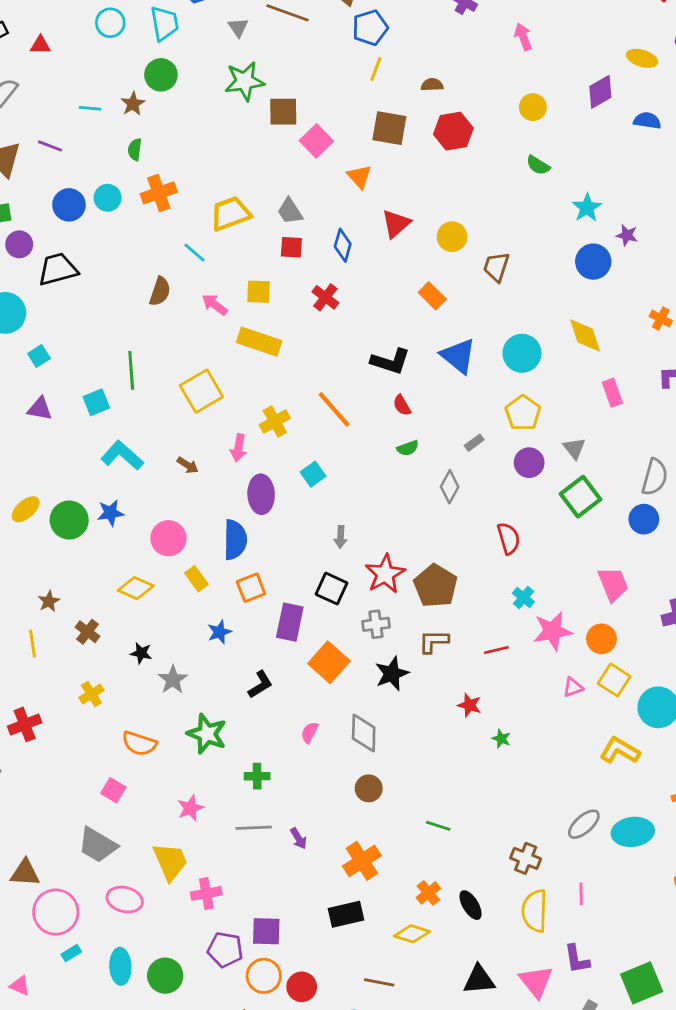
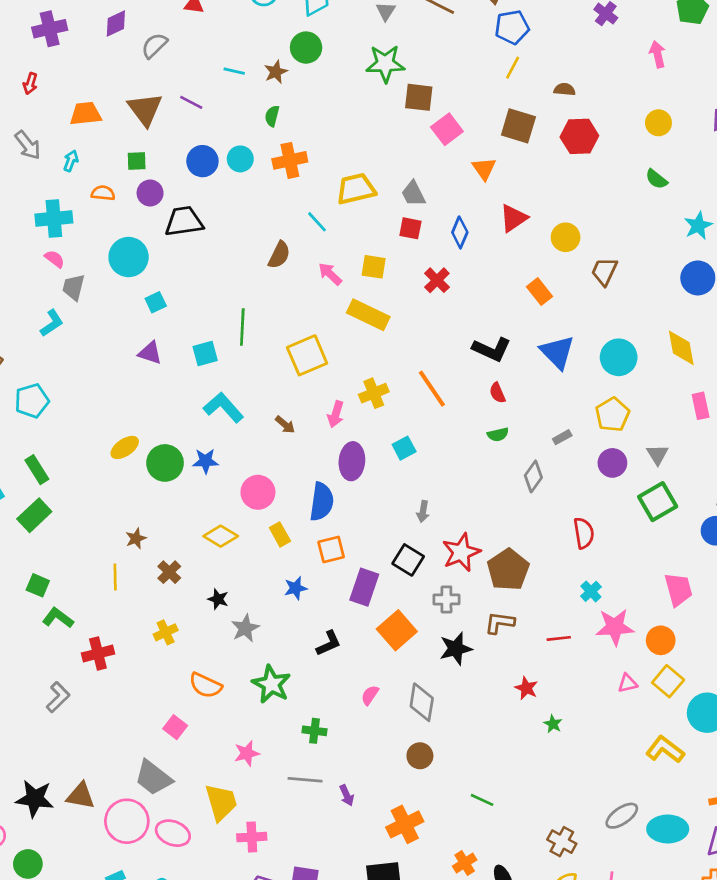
pink circle: (56, 912) -> (127, 821), moved

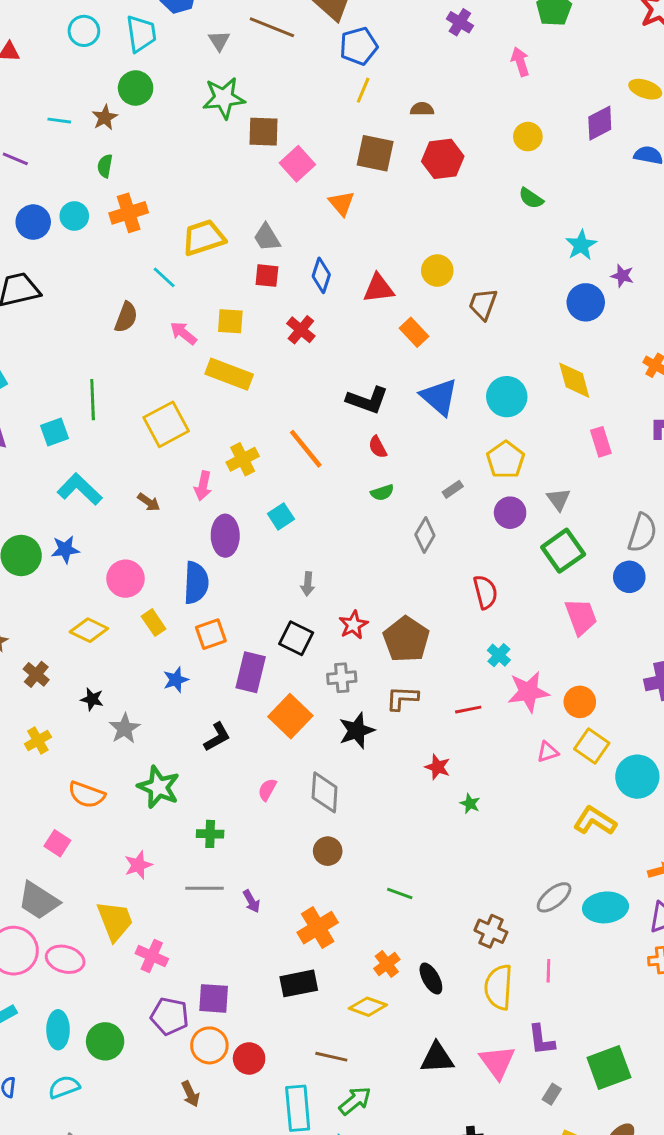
red triangle: (513, 218) -> (379, 288), moved, turned 32
red star: (461, 552) -> (353, 625), size x0.7
pink trapezoid: (678, 589) -> (581, 617), moved
pink cross: (252, 837) -> (152, 956), turned 32

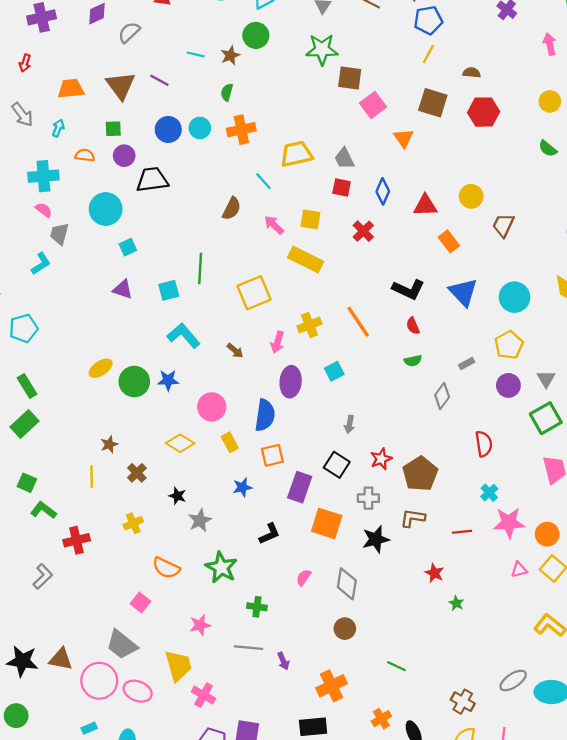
orange square: (290, 716) -> (327, 523), turned -32

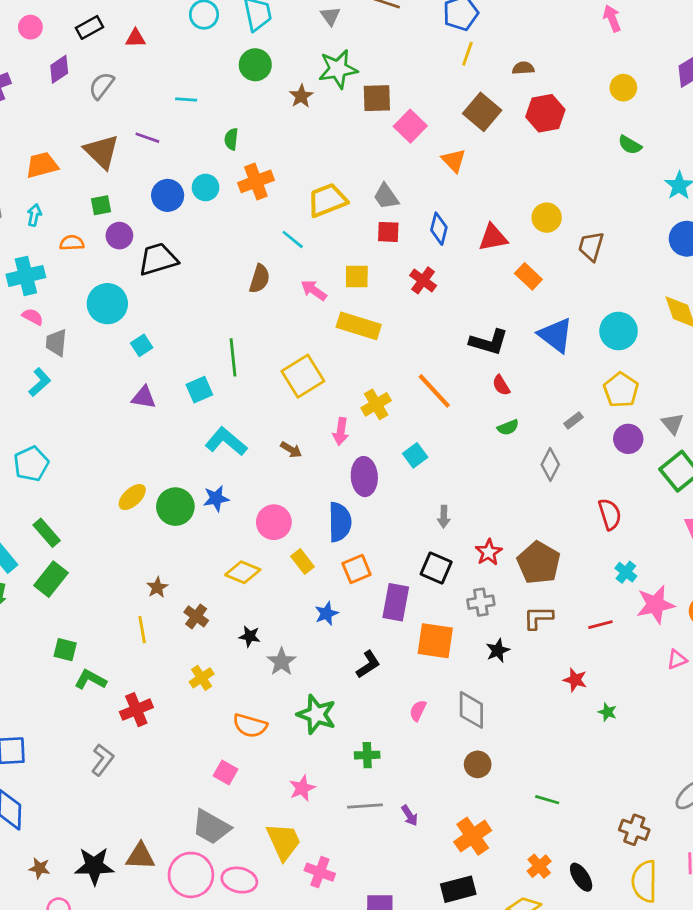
brown star: (230, 55) -> (301, 96), moved
brown square: (433, 103) -> (482, 112), turned 32
black star: (376, 539) -> (498, 651), size x0.7

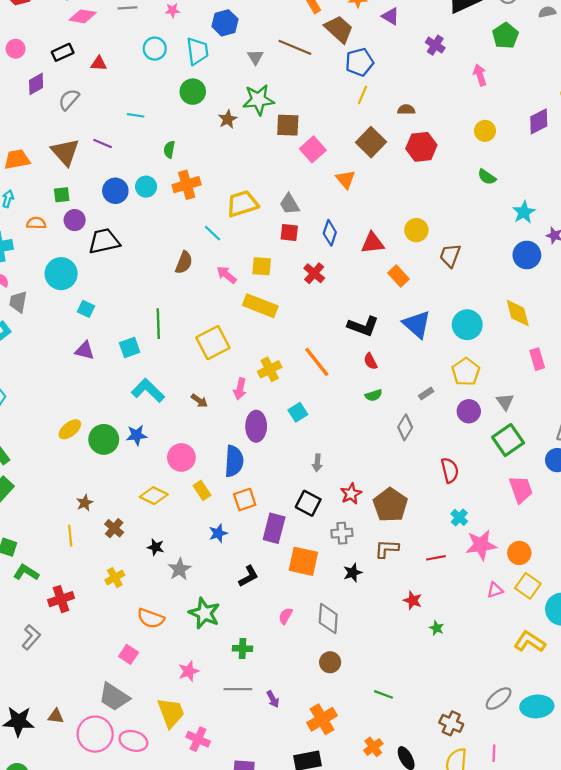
cyan square: (142, 345) -> (86, 309), turned -35
brown triangle: (140, 856) -> (56, 716), size x0.7

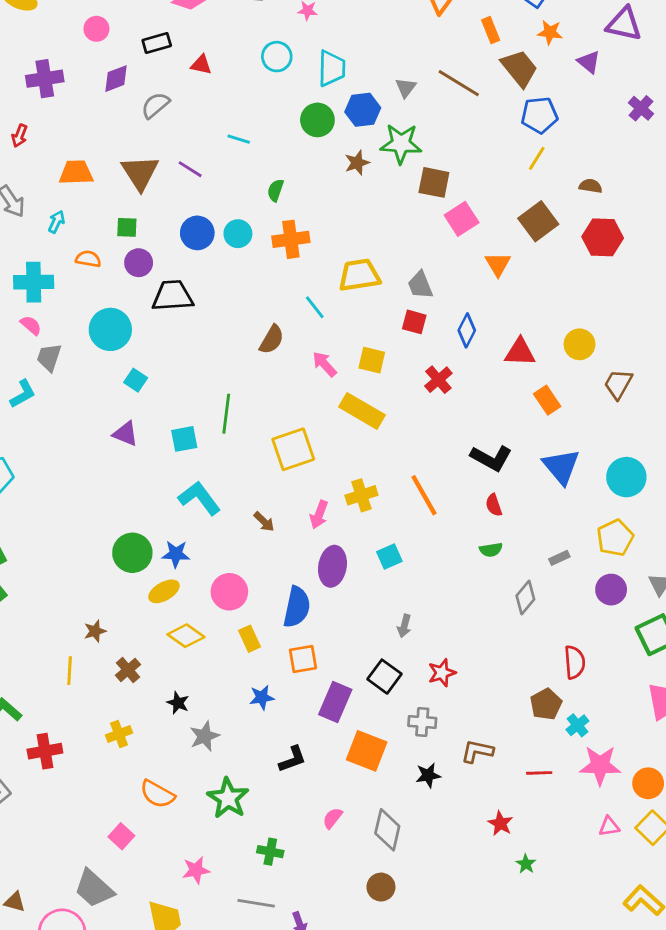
blue hexagon: (225, 23) -> (363, 110), moved
yellow ellipse: (70, 429) -> (164, 591), moved
brown pentagon: (390, 505) -> (546, 704), moved, size x0.7

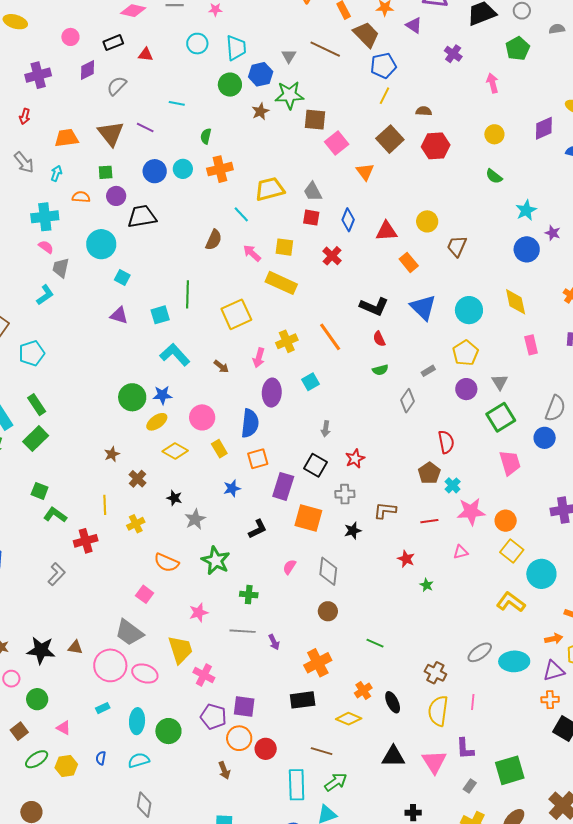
yellow line: (70, 671) -> (105, 505), moved
pink triangle: (609, 826) -> (461, 552), moved

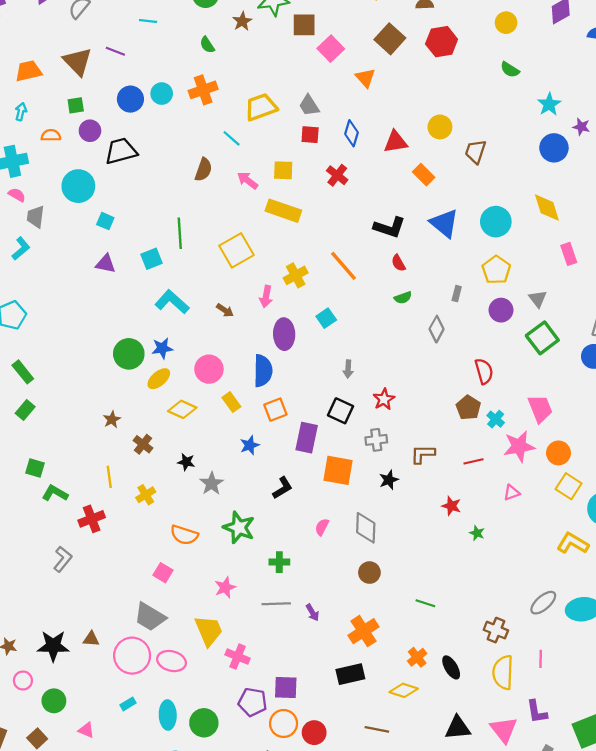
green semicircle: (206, 136) -> (207, 45), moved, turned -42
gray rectangle: (428, 371) -> (457, 294), turned -40
green rectangle: (36, 439) -> (25, 410), size x0.7
pink trapezoid: (510, 463) -> (540, 409), moved

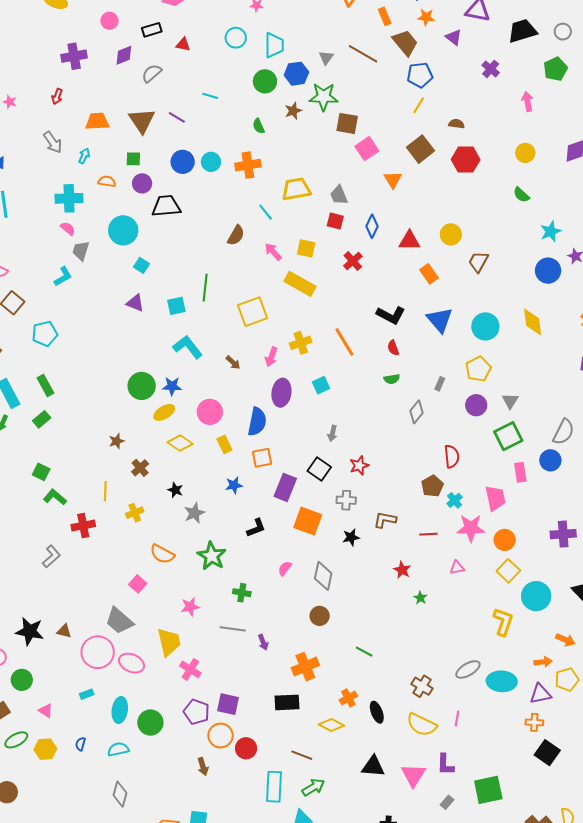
pink rectangle: (569, 254) -> (520, 472), moved
yellow L-shape: (573, 543) -> (503, 622), turned 68
yellow semicircle: (503, 672) -> (422, 725), turned -76

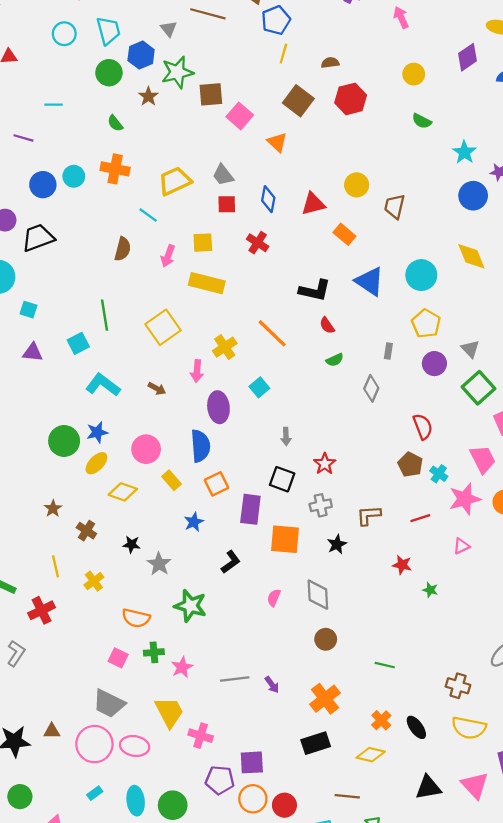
orange cross: (248, 165) -> (115, 169), turned 35
pink arrow: (273, 252) -> (168, 256), turned -102
green cross: (242, 593) -> (154, 652), moved

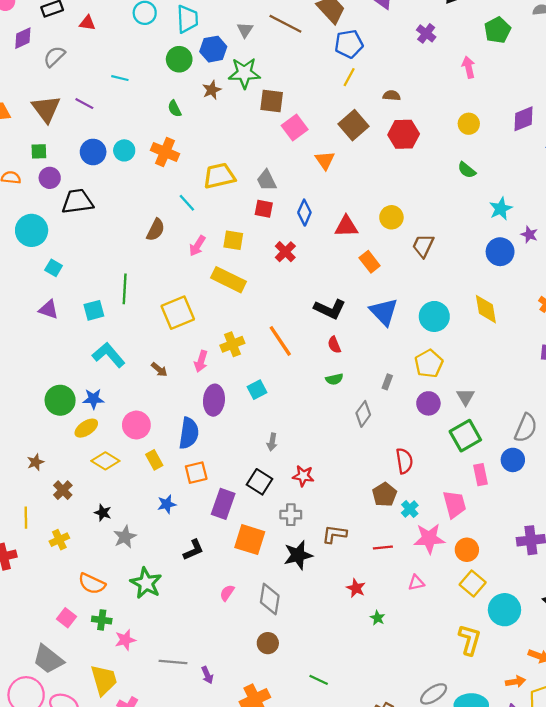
red star: (325, 464) -> (303, 476), turned 30
black star: (337, 544) -> (298, 555), size x1.5

